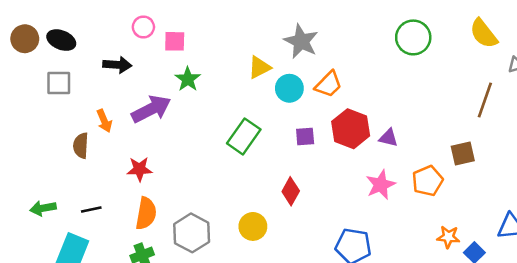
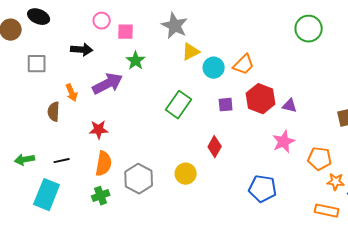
black ellipse: (61, 40) -> (39, 17), moved
gray star: (301, 41) -> (175, 26), moved
orange pentagon: (428, 181) -> (320, 159), moved, turned 30

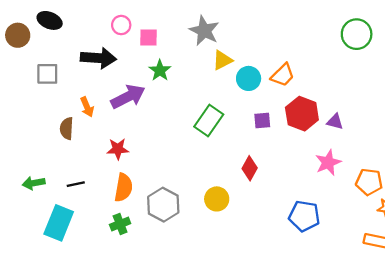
black arrow: (82, 50) -> (98, 58), size x1.4

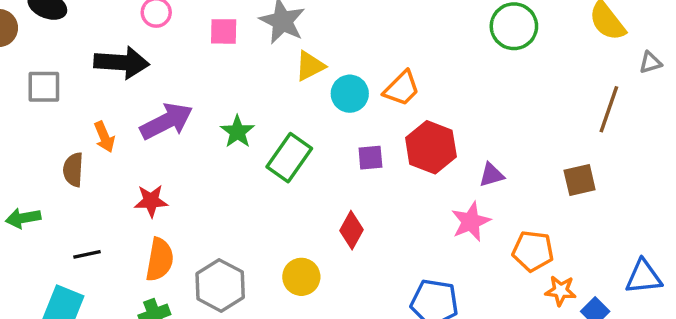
pink square: (148, 38) -> (224, 31), moved
green star: (160, 70) -> (237, 132), moved
purple triangle: (335, 122) -> (491, 175), moved, turned -30
green arrow: (34, 183) -> (23, 218), moved

